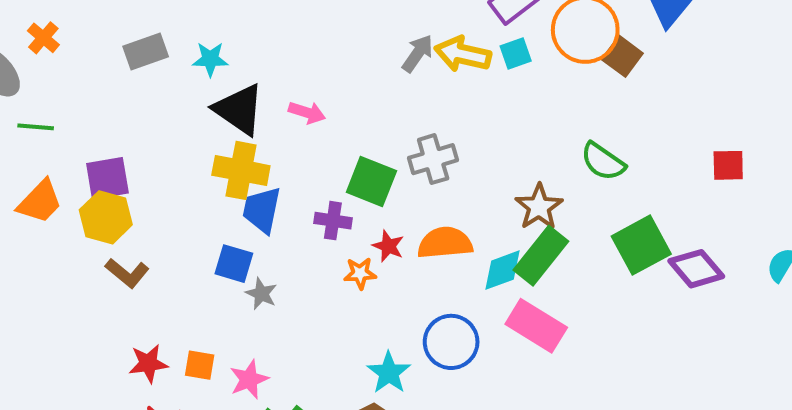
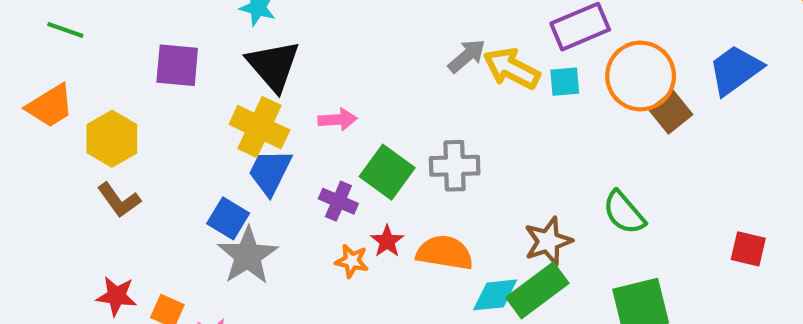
pink arrow: (307, 113) -> (337, 120), moved, turned -36
purple square: (107, 178) -> (177, 65), moved
gray star: (261, 294) -> (248, 256), size x1.8

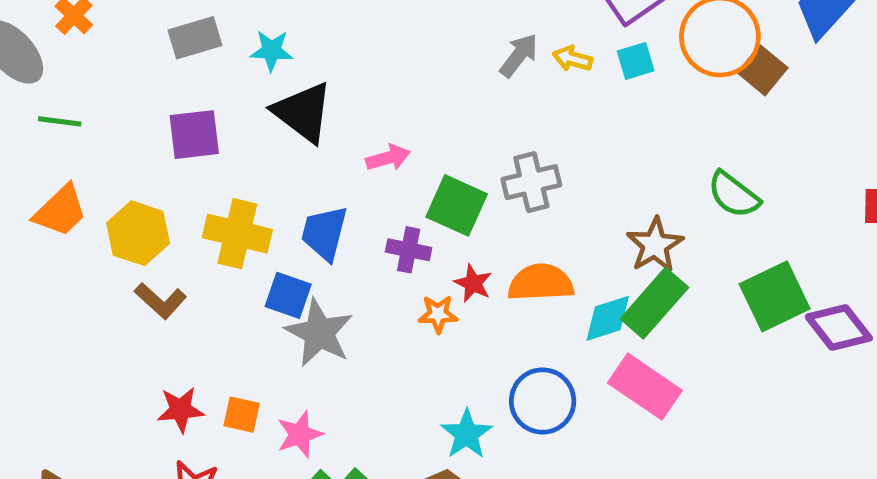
yellow arrow: (512, 68) -> (572, 59), size x0.6
yellow cross: (259, 127) -> (237, 234), moved

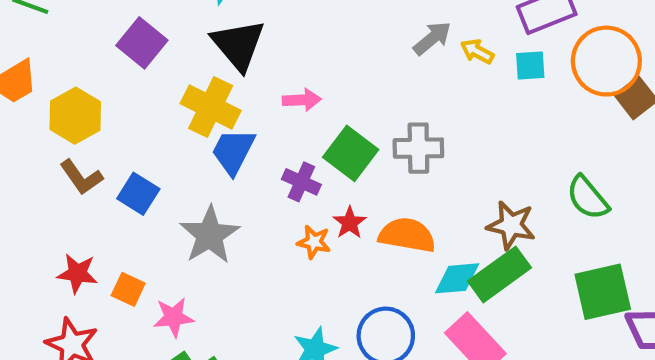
purple square: (194, 135) -> (142, 43), turned 33
yellow cross: (237, 234) -> (211, 107), moved
brown star: (655, 245) -> (511, 225), turned 30
blue square: (288, 295) -> (138, 194), moved

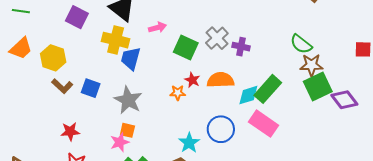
gray cross: (418, 148) -> (217, 38), turned -30
purple cross: (301, 182) -> (241, 47), moved
brown star: (511, 225) -> (311, 65), moved
orange square: (128, 289) -> (127, 130), moved

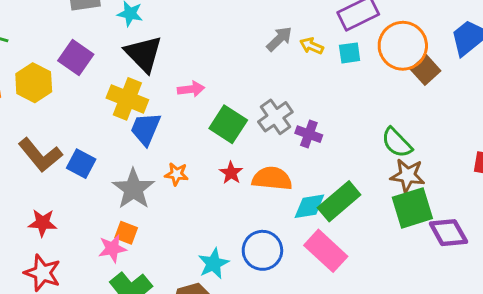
yellow hexagon: (53, 58) -> (34, 83), moved
brown L-shape: (62, 86) -> (40, 155), size x1.4
orange star: (178, 93) -> (177, 174), moved

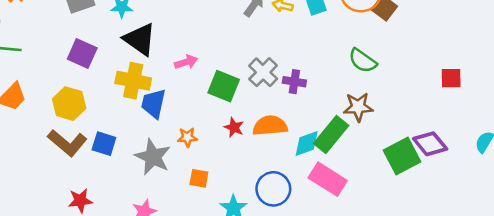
yellow hexagon: (34, 83) -> (69, 104), moved
green semicircle: (397, 143) -> (363, 61), moved
brown star: (408, 175) -> (358, 107), moved
green square: (412, 208) -> (402, 156), moved
orange square: (126, 233) -> (199, 178), moved

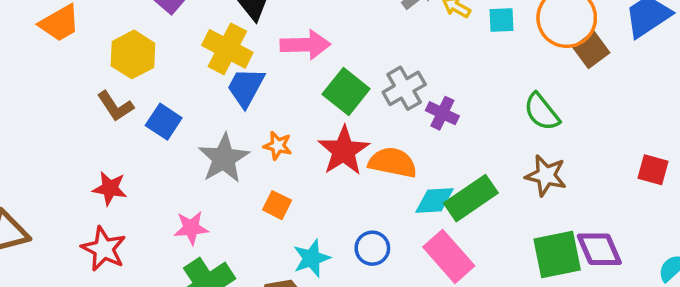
pink arrow: (186, 62) -> (305, 45), size x1.5
brown star: (358, 107) -> (546, 176), moved
red star: (234, 127) -> (344, 151), size x1.8
brown L-shape: (67, 143) -> (115, 106), size x0.7
blue circle: (273, 189) -> (372, 248), size x0.7

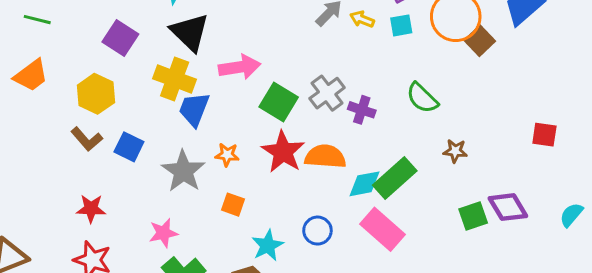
green semicircle: (542, 112) -> (422, 98), moved
brown star: (546, 176) -> (455, 151), size x0.7
green square: (557, 254) -> (473, 216), size x0.7

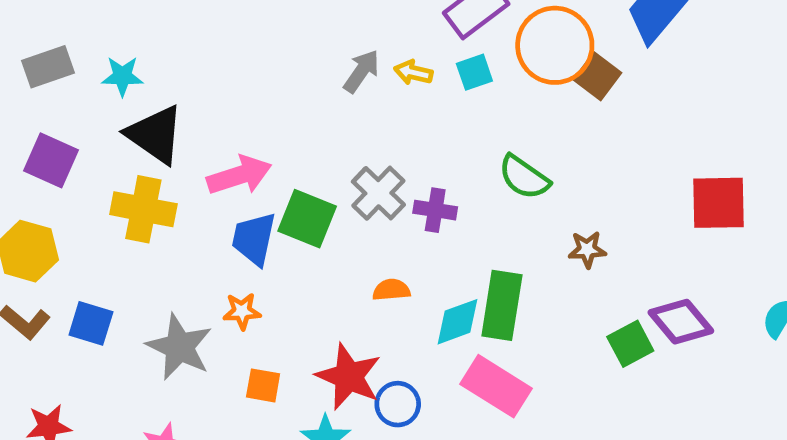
blue trapezoid: (194, 109) -> (254, 239), moved
red square: (544, 135) -> (719, 203), size x1.5
red star: (283, 152) -> (349, 377), moved
orange semicircle: (325, 157) -> (391, 290), size x0.6
green rectangle: (395, 178) -> (502, 305), turned -30

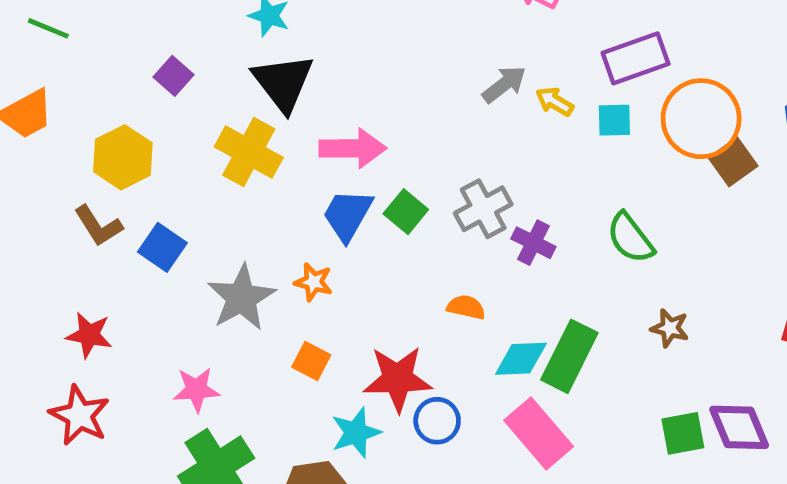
purple square: (51, 160) -> (174, 76), size x0.7
green square: (307, 219) -> (406, 212), size x0.7
red star: (349, 377) -> (398, 379), turned 30

